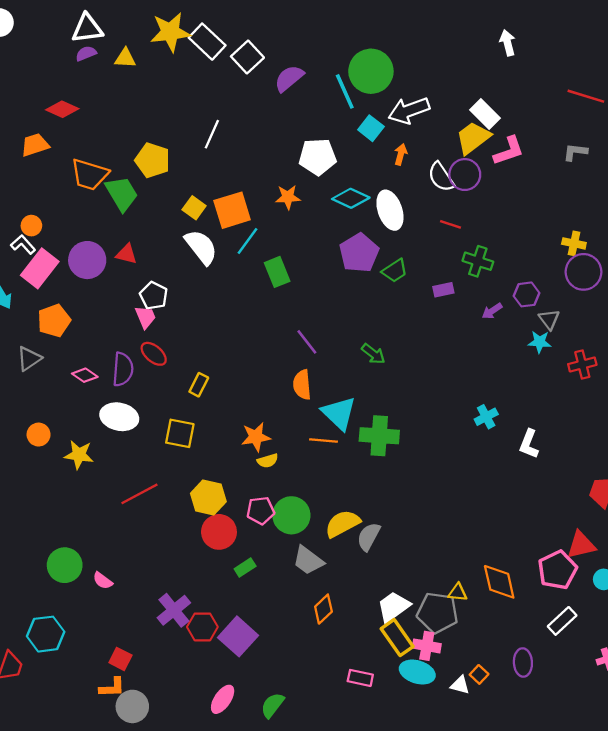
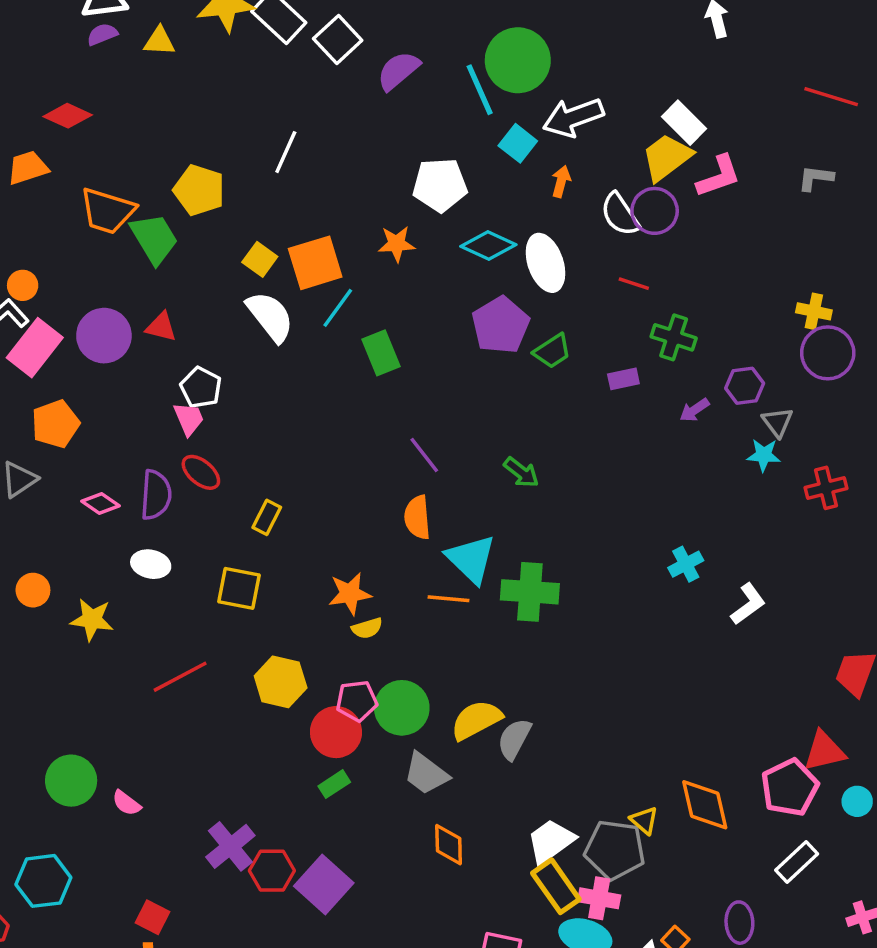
white ellipse: (119, 417) -> (151, 564), size x0.7
white L-shape: (529, 444) -> (748, 604), turned -148
red circle: (219, 532) -> (336, 732), moved
yellow triangle: (458, 592) -> (644, 820), turned 36
orange diamond: (323, 609) -> (449, 845), turned -48

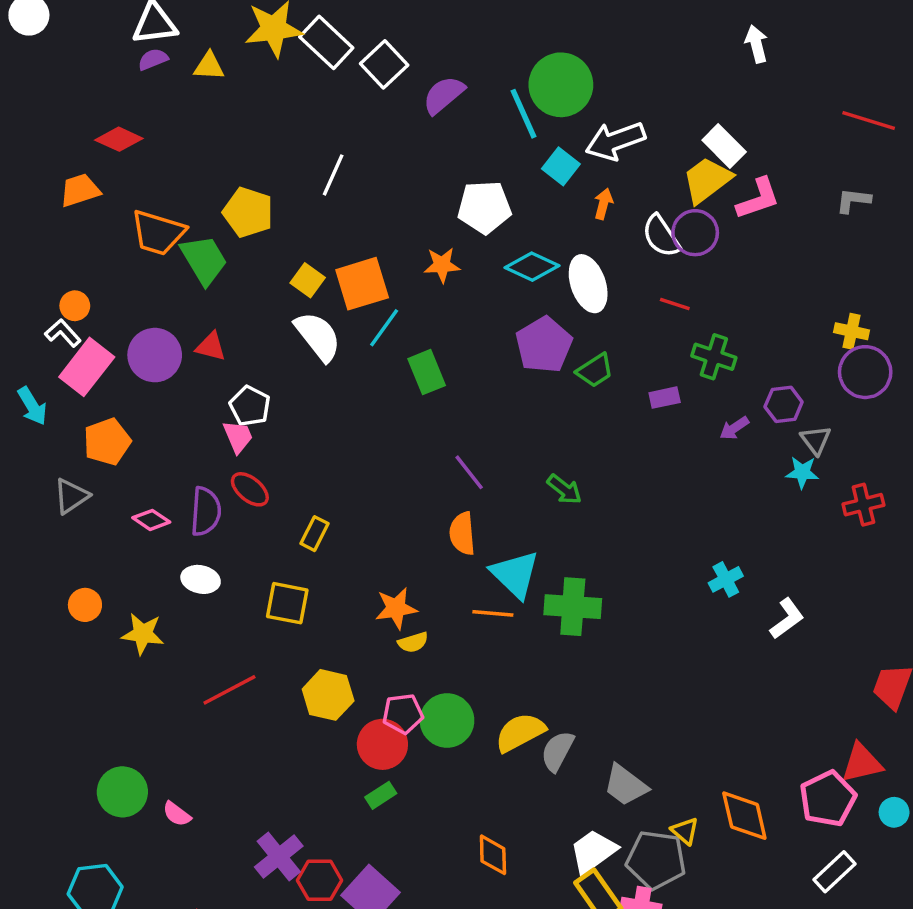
gray trapezoid: (426, 774) -> (625, 785), moved

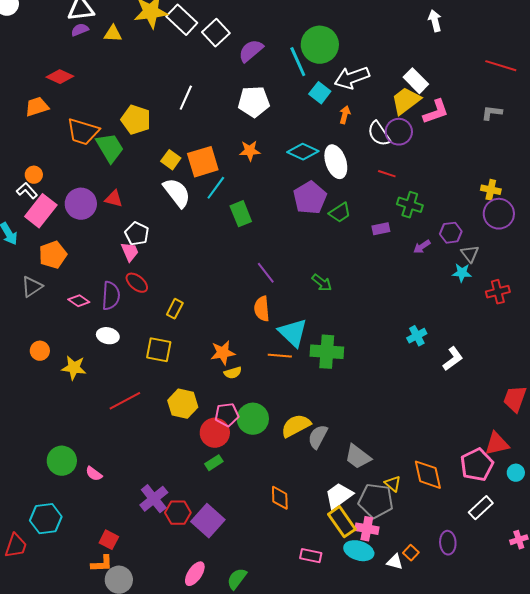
white pentagon: (484, 207) -> (254, 102), moved

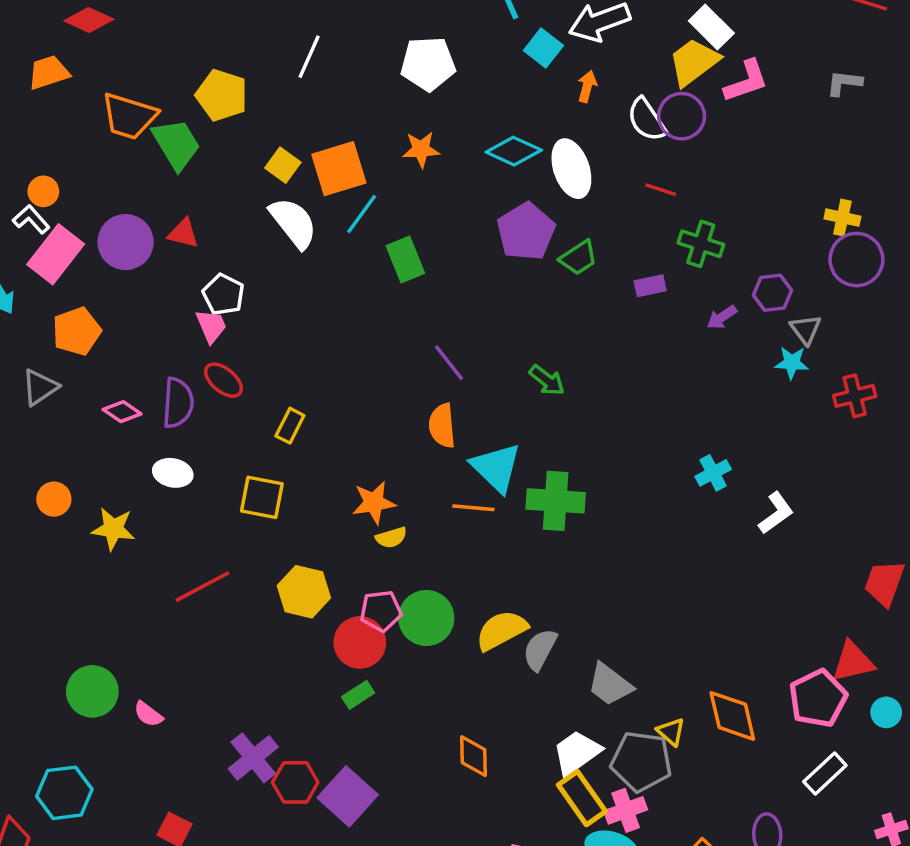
pink cross: (367, 529) -> (626, 810), turned -30

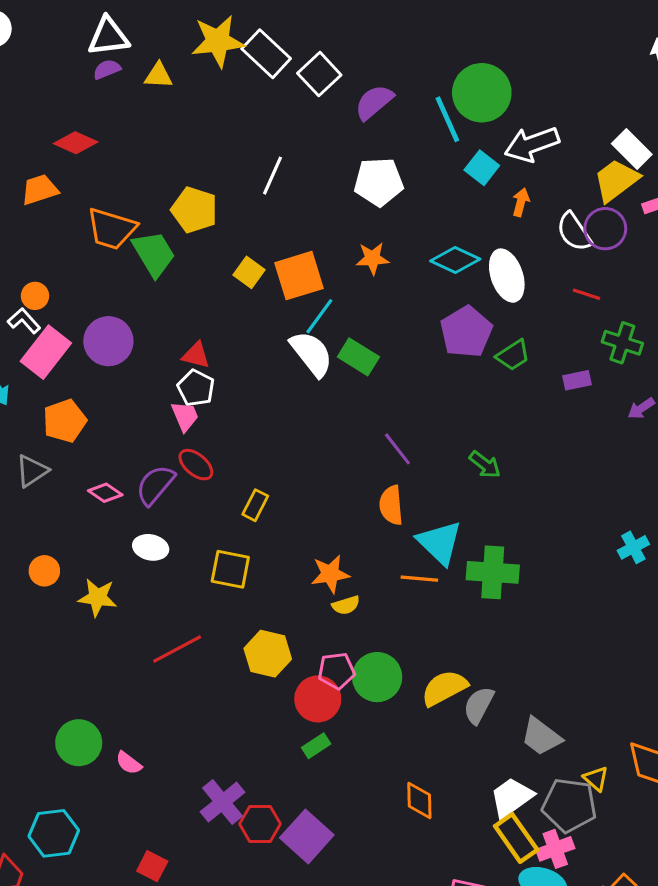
white semicircle: (293, 223) -> (312, 354), moved
red triangle: (183, 233) -> (196, 355), moved
green rectangle: (405, 260) -> (358, 357), turned -36
purple semicircle: (178, 403) -> (155, 485), turned -144

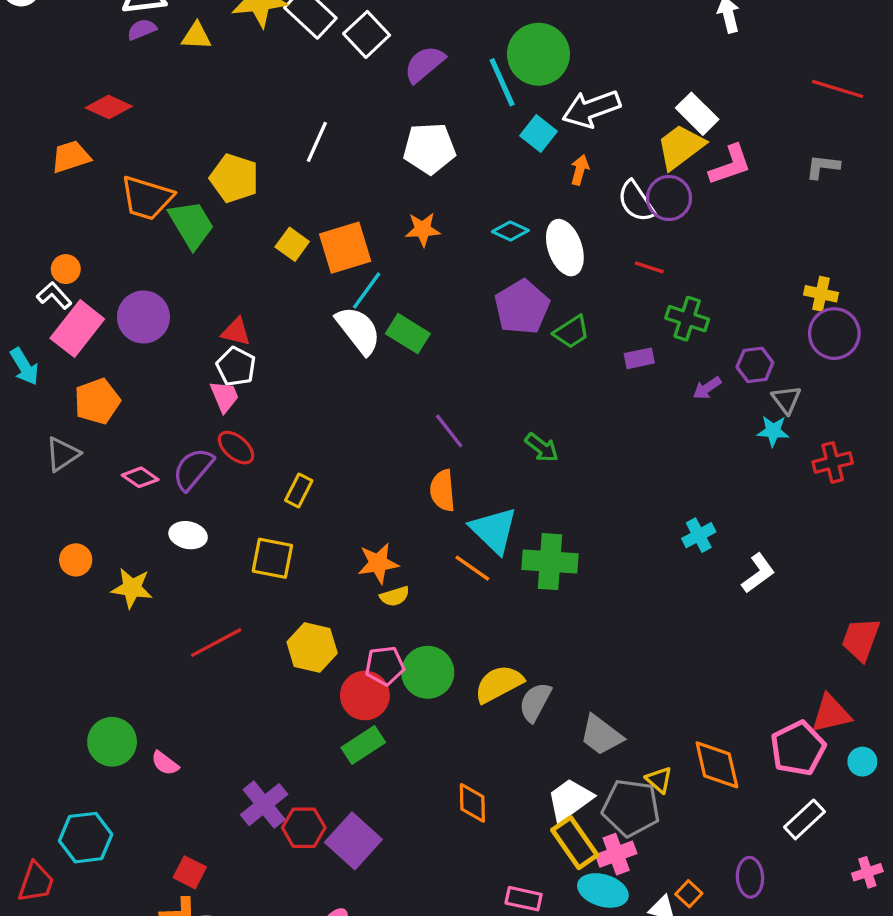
cyan diamond: (455, 260) -> (510, 231), size x0.7
orange line: (419, 579) -> (472, 568), turned 30
green rectangle: (316, 746) -> (363, 745), size x1.4

